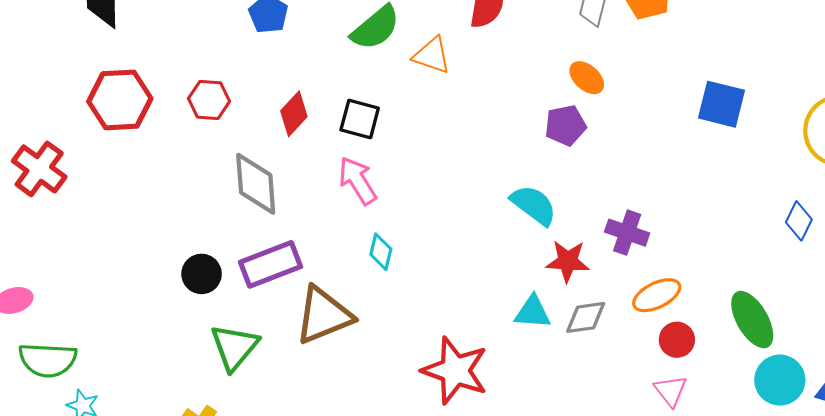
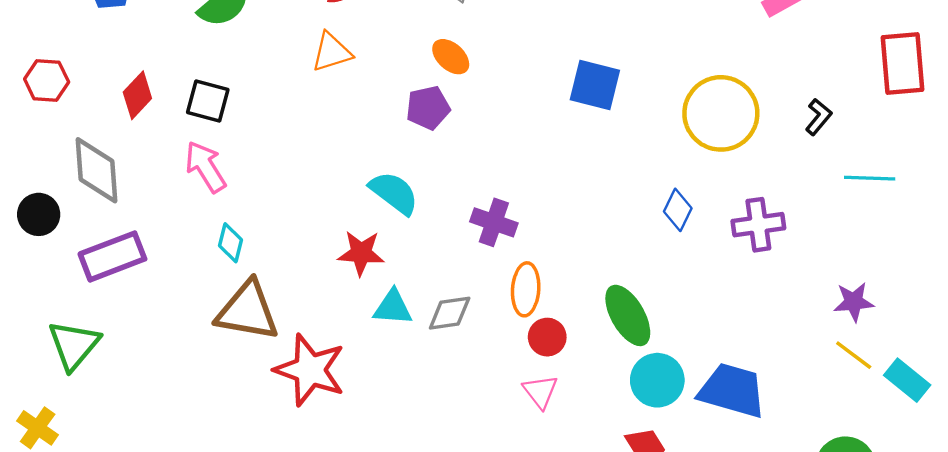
orange triangle: (432, 55) -> (332, 52), moved, turned -36
red star: (568, 261) -> (361, 253), moved
black circle: (202, 274) -> (39, 214), moved
orange ellipse: (657, 295) -> (526, 289), turned -60
brown triangle: (324, 315) -> (248, 311), moved, turned 32

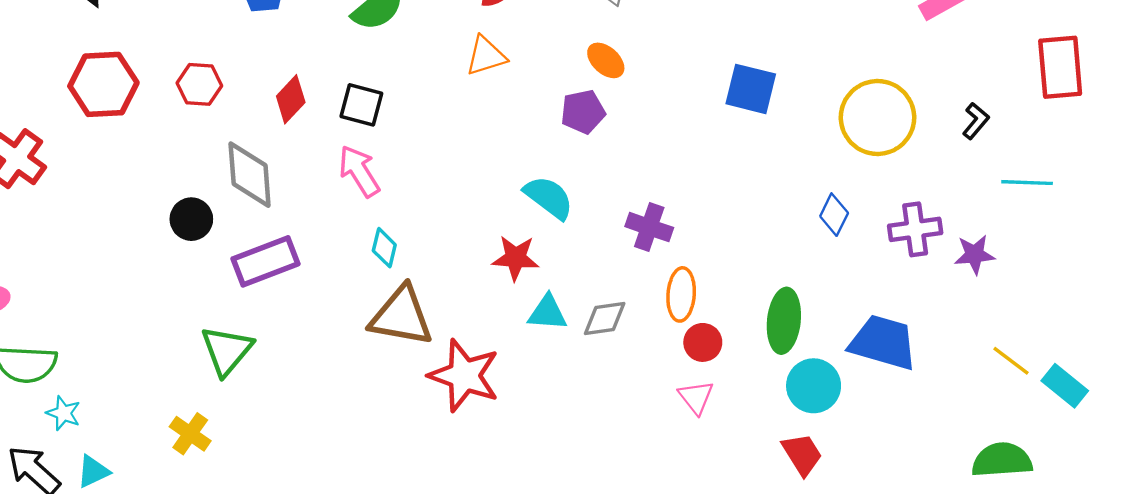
purple star: (854, 302) -> (975, 255), moved
green ellipse: (628, 315) -> (784, 321), turned 36
blue trapezoid: (732, 390) -> (883, 342), moved

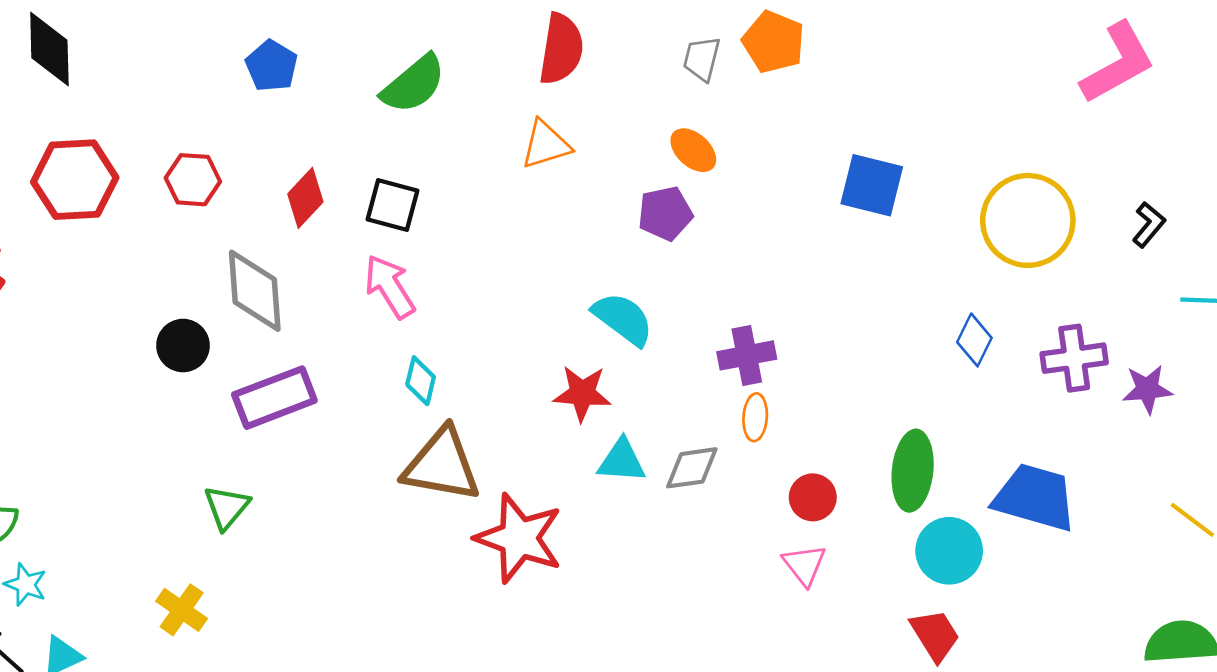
purple cross: (649, 227) -> (747, 355), turned -30
orange ellipse: (681, 294) -> (755, 417), moved, size x0.7
green triangle: (227, 350) -> (227, 507), size x0.7

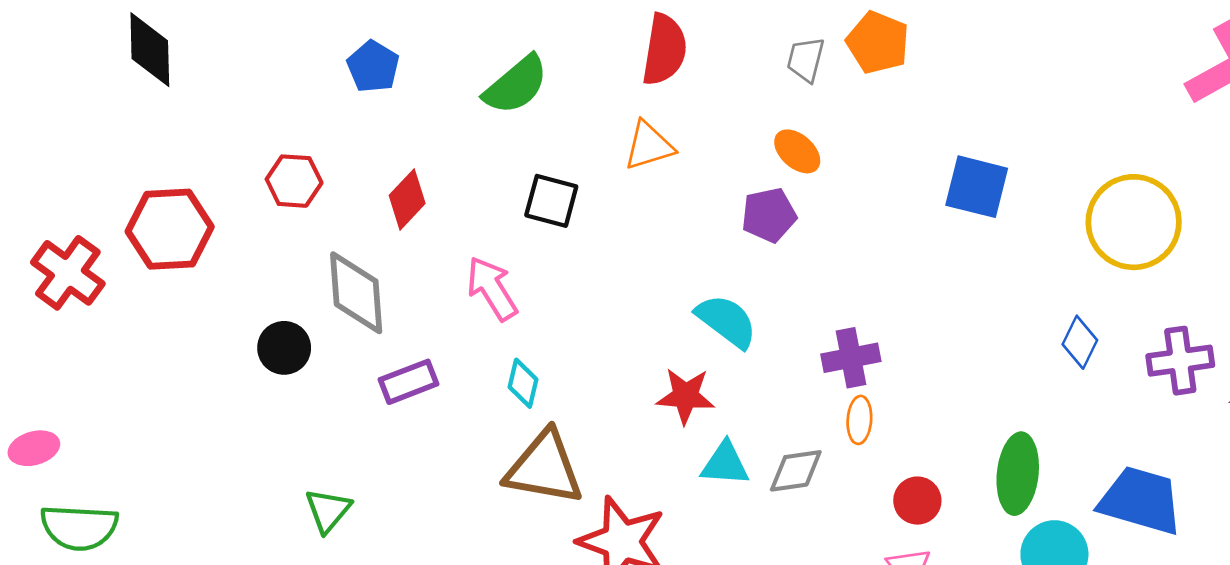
red hexagon: (75, 180) -> (170, 229), moved
black square: (392, 205) -> (551, 201), moved
purple rectangle: (274, 398) -> (409, 382), moved, size x0.7

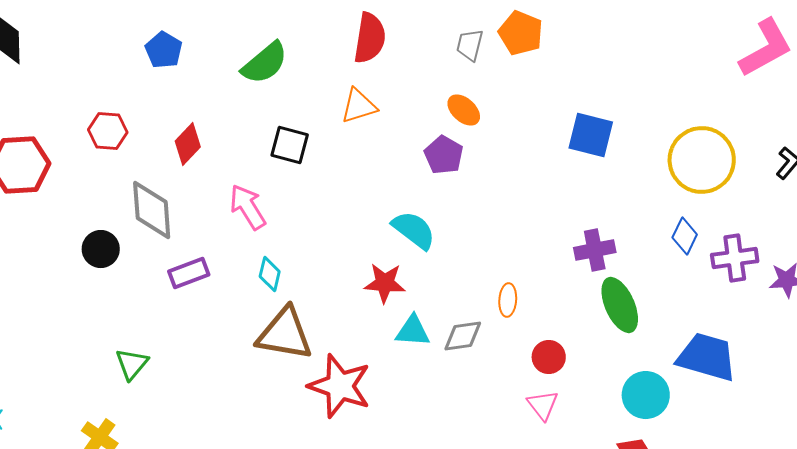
purple pentagon: (769, 215) -> (444, 155), turned -30
blue diamond: (1080, 342) -> (685, 236), moved
purple cross: (851, 358) -> (595, 250), moved
green ellipse: (1018, 474) -> (620, 305), moved, turned -30

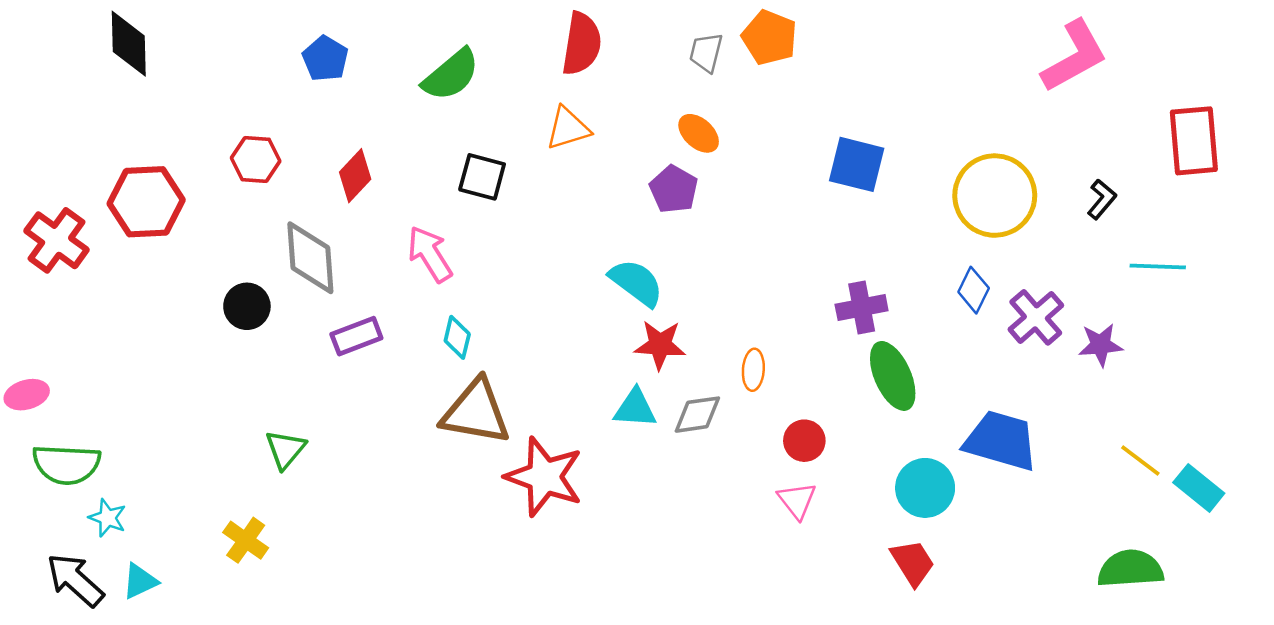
purple cross: (735, 258) -> (1036, 317), turned -33
red star: (385, 283) -> (660, 345), moved

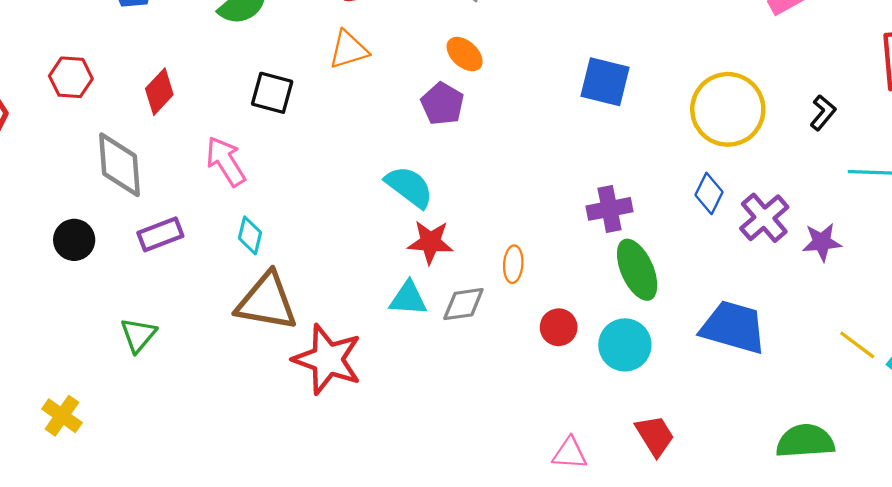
black circle: (247, 306) -> (74, 240), moved
green triangle: (285, 449) -> (138, 335), moved
cyan circle: (925, 488) -> (625, 345), moved
pink triangle: (797, 500) -> (570, 453), moved, turned -48
green semicircle: (1130, 569) -> (805, 441), moved

